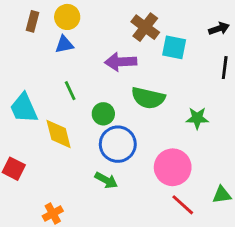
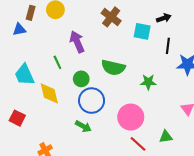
blue triangle: (64, 44) -> (19, 29), moved
cyan square: (174, 47) -> (142, 31), moved
purple arrow: (121, 62) -> (77, 42), moved, turned 70

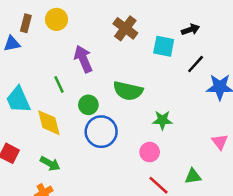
black line: (168, 46) -> (196, 64), turned 35
green star: (148, 82) -> (162, 120), moved
pink circle: (131, 117) -> (150, 152), size x0.6
green arrow: (83, 126) -> (50, 164), moved

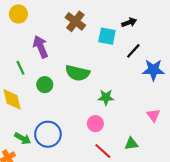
blue circle: (101, 132) -> (48, 134), moved
green arrow: (50, 164) -> (23, 138), moved

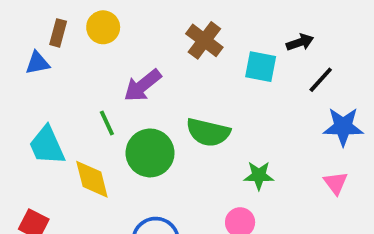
purple arrow: (41, 47) -> (143, 85), turned -105
black line: (133, 51) -> (321, 80), moved
green circle: (45, 85) -> (150, 153), size x1.6
pink triangle: (153, 115) -> (336, 183), moved

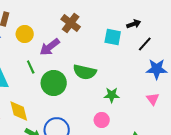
yellow circle: (103, 27) -> (25, 34), moved
brown cross: (204, 40) -> (71, 23), moved
yellow diamond: (92, 179) -> (19, 111), moved

